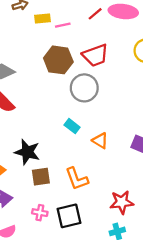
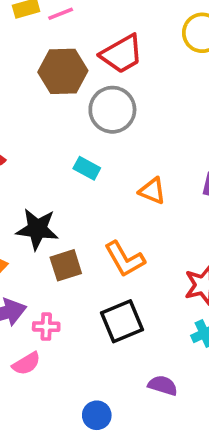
cyan rectangle: (72, 126) -> (87, 168), moved
pink cross: (40, 213) -> (46, 327), moved

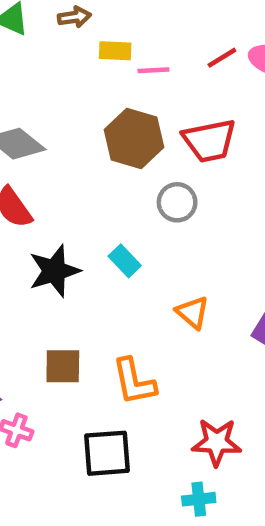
gray circle: (112, 110) -> (177, 202), size x0.7
black star: (37, 229) -> (54, 271), moved, turned 30

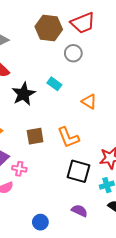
black square: (107, 453) -> (78, 171), moved, turned 30

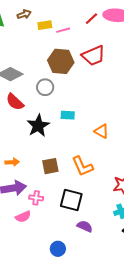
gray circle: (73, 53) -> (45, 87), moved
cyan rectangle: (54, 84) -> (68, 115), turned -32
black square: (78, 171) -> (71, 200), moved
purple semicircle: (79, 211) -> (85, 226), moved

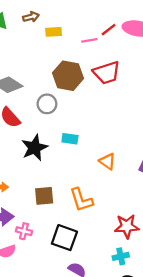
pink line: (63, 30) -> (89, 40), moved

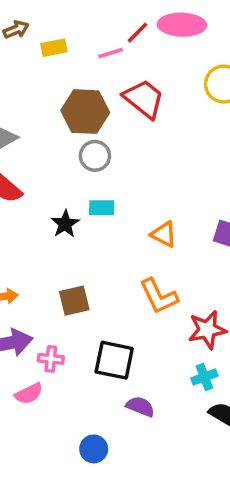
red trapezoid: (107, 73) -> (144, 99), turned -116
gray circle: (47, 104) -> (95, 156), moved
black star: (35, 148) -> (65, 224), moved, size x0.7
orange L-shape: (81, 200) -> (159, 296), moved

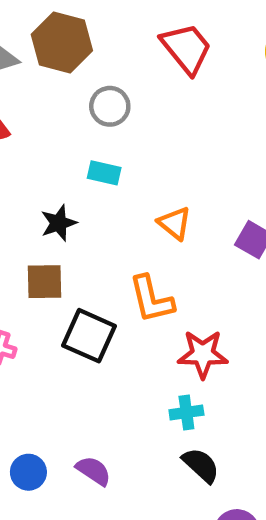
brown hexagon: (85, 112) -> (62, 43), moved
black star: (65, 224) -> (59, 223), moved
black square: (114, 360) -> (89, 336), moved
purple semicircle: (140, 407) -> (94, 471), moved

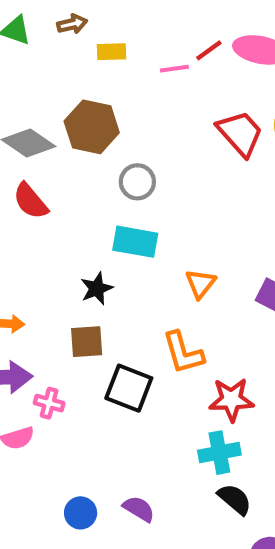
red trapezoid: (186, 48) -> (240, 133), moved
cyan rectangle: (104, 173) -> (135, 242), size x1.5
orange triangle: (175, 223) -> (200, 284), turned 32
cyan cross: (186, 412) -> (219, 453), size x1.4

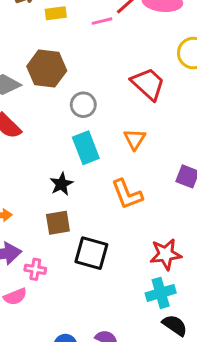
red trapezoid: (240, 133) -> (148, 84), moved
cyan rectangle: (135, 242) -> (86, 148), turned 64
orange triangle: (200, 284) -> (135, 139), moved
orange L-shape: (183, 353) -> (127, 194), moved

